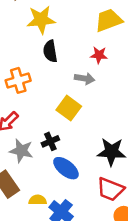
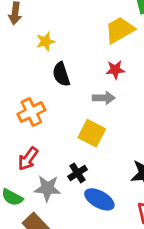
yellow star: (41, 20) -> (46, 41), size x0.6

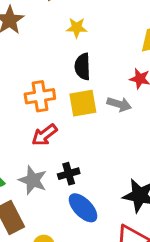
yellow square: (92, 133) -> (83, 103), moved, turned 36
red arrow: (28, 159) -> (44, 135), moved

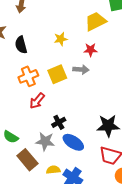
yellow star: (77, 28) -> (61, 39), moved
black semicircle: (83, 67) -> (21, 45), moved
gray star: (33, 180) -> (45, 141), moved

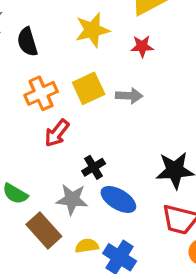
yellow star: (61, 39) -> (92, 30), size x1.5
gray arrow: (81, 70) -> (129, 96), moved

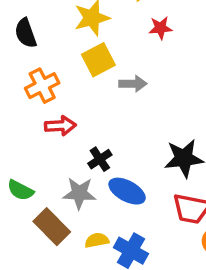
red star: (142, 46) -> (160, 28), moved
yellow square: (89, 88) -> (98, 60), moved
red arrow: (57, 133) -> (60, 126), turned -128

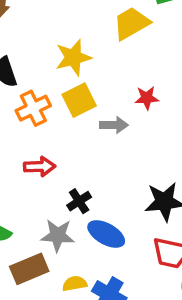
red star: (160, 28) -> (147, 98), moved
orange cross: (42, 86) -> (33, 108), moved
brown rectangle: (52, 227) -> (29, 269), turned -69

